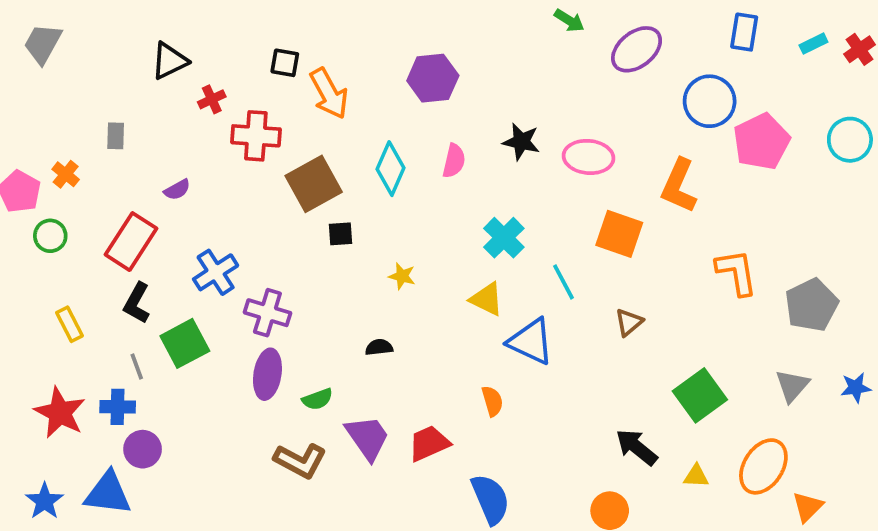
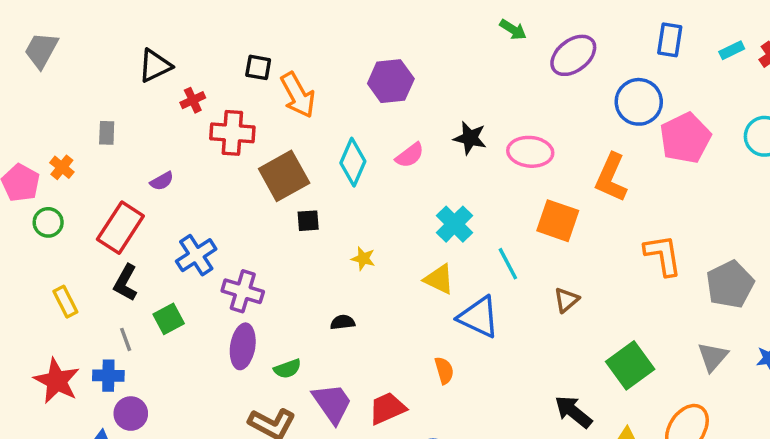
pink semicircle: (454, 161) -> (410, 155), turned 40
green square: (185, 343) -> (169, 319), size x0.7

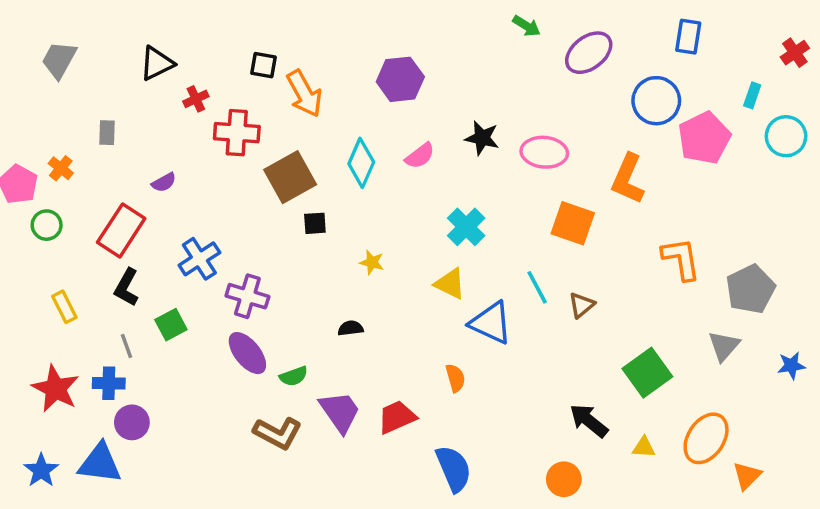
gray trapezoid: (41, 50) -> (59, 60), moved
cyan rectangle: (732, 50) -> (752, 95), moved, turned -45
cyan line: (508, 264) -> (537, 287), moved
purple ellipse: (243, 346) -> (247, 353), turned -48
gray triangle: (713, 357) -> (724, 346), moved

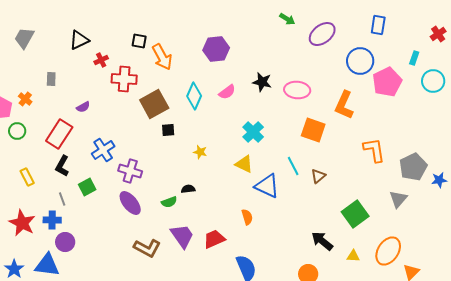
blue star: (791, 366) -> (439, 180), moved
green semicircle: (294, 376) -> (169, 202), moved

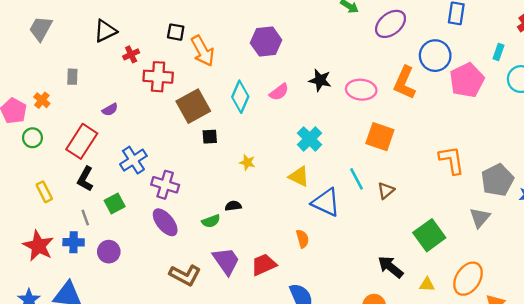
orange L-shape: (344, 105) -> (405, 83), moved
purple circle: (65, 242) -> (109, 252), moved

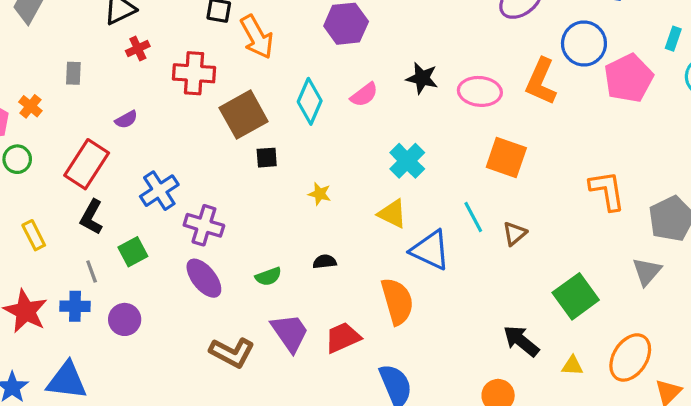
red cross: (131, 54) -> (138, 48), moved
black semicircle: (233, 206) -> (325, 262), moved
orange semicircle: (302, 239) -> (397, 301), size x1.8

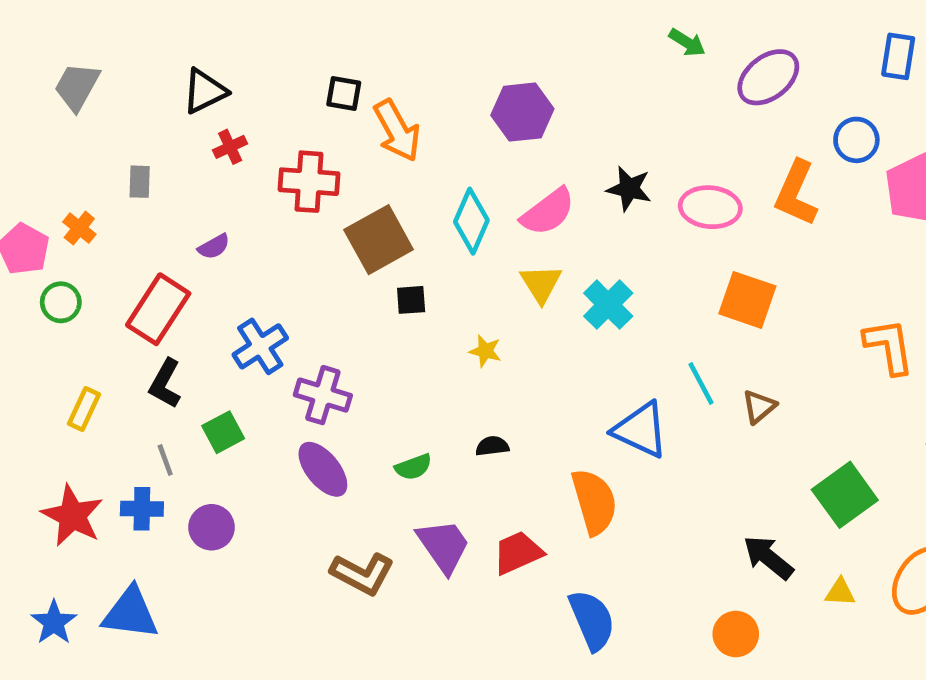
blue circle: (584, 44) -> (856, 140), size x0.7
pink semicircle: (364, 95) -> (548, 212), size x1.4
yellow triangle: (392, 214) -> (541, 284), moved, turned 32
yellow rectangle: (34, 235) -> (84, 409), turned 52

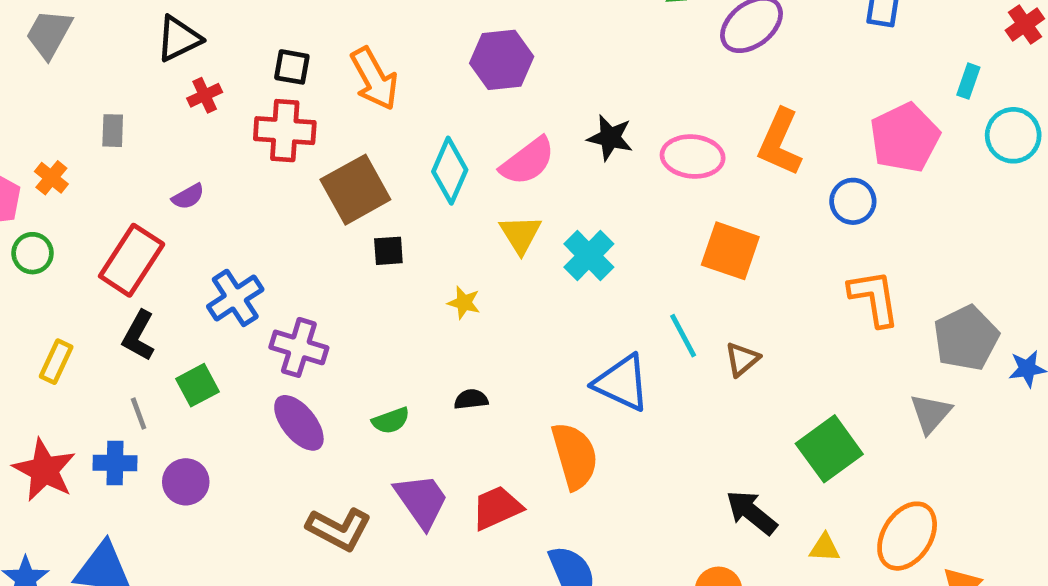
black square: (344, 94) -> (292, 67), moved
blue circle: (856, 140) -> (853, 201), moved

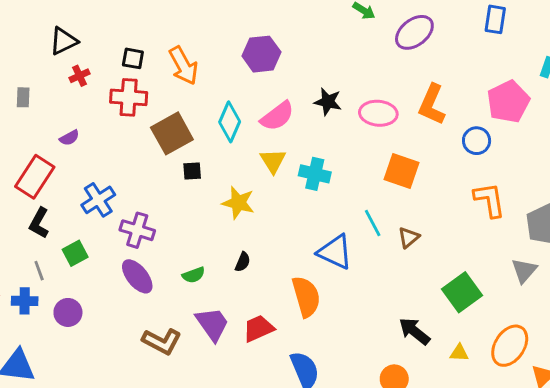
cyan cross: (589, 256) -> (315, 174), turned -32
yellow star: (464, 303) -> (238, 203), size x1.6
black semicircle: (471, 399) -> (243, 262), turned 120

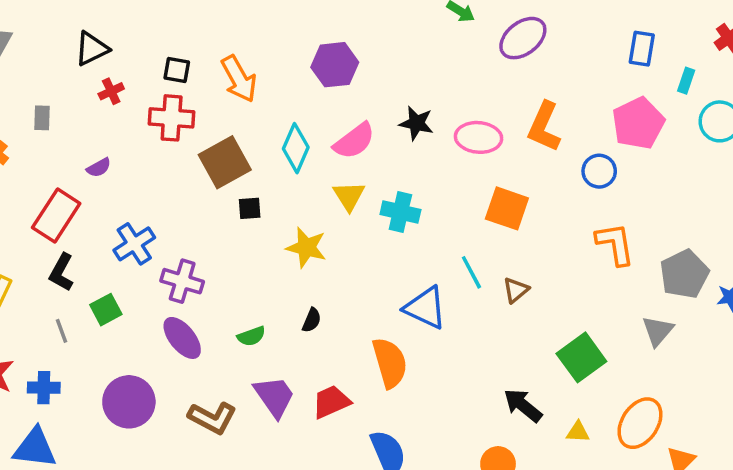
blue rectangle: (495, 19) -> (642, 49), moved
blue cross: (25, 301) -> (44, 388), moved
purple circle: (68, 312) -> (129, 402), moved, size x1.5

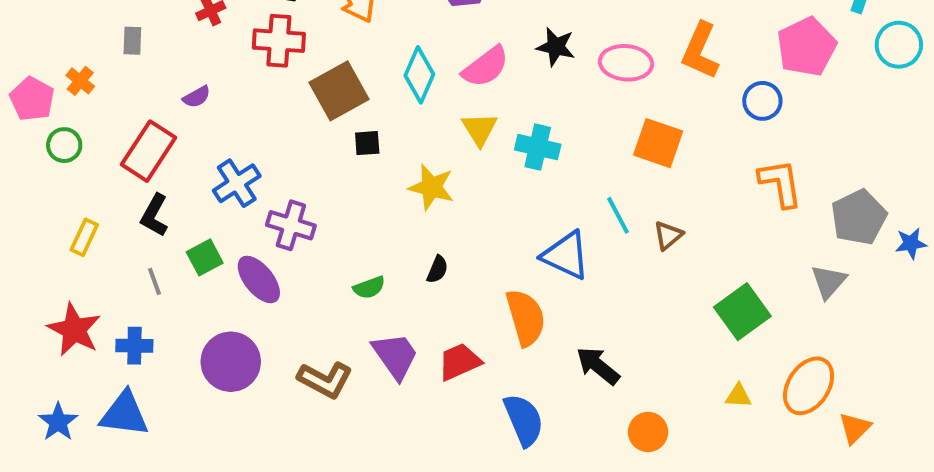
purple ellipse: (182, 338) -> (259, 279), moved
black arrow: (523, 405) -> (598, 366), moved

